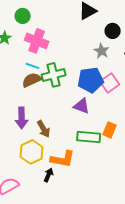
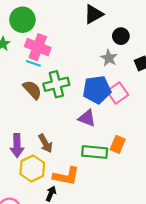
green circle: (23, 16) -> (22, 20), size x1.5
cyan line: (33, 66) -> (33, 63), moved
brown semicircle: (32, 80) -> (32, 90), turned 72
purple arrow: (22, 118) -> (17, 145), moved

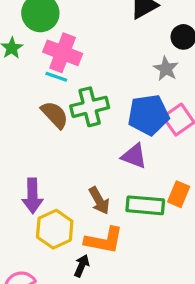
brown arrow: (45, 143) -> (99, 201), moved

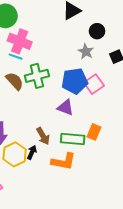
orange L-shape: (104, 240) -> (63, 161), moved
black arrow: (82, 266) -> (32, 152), moved

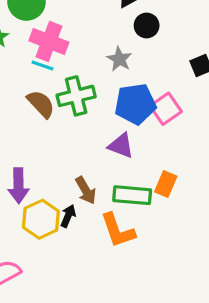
black circle: (97, 31) -> (147, 26), moved
gray star: (86, 52) -> (119, 59), moved
orange L-shape: (63, 161) -> (118, 230), turned 60

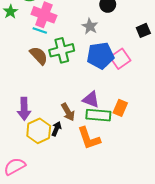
purple triangle: (121, 146) -> (91, 99), moved

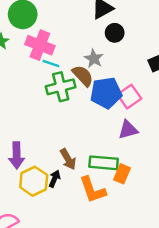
cyan line: (40, 30) -> (51, 63), moved
brown semicircle: (39, 56) -> (83, 76), moved
purple triangle: (91, 99) -> (128, 130), moved, turned -36
orange rectangle: (120, 108) -> (122, 174), moved

